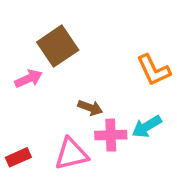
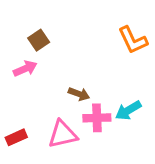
brown square: (58, 46) -> (39, 40), moved, size x0.6
orange L-shape: (154, 70) -> (133, 40), moved

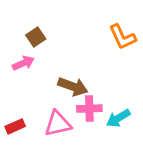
brown arrow: (79, 94) -> (73, 87), size x1.5
cyan arrow: (128, 110) -> (118, 118), moved

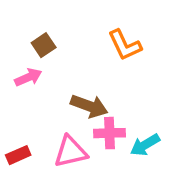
orange L-shape: (122, 37) -> (125, 45), moved

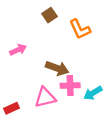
brown square: (44, 45) -> (49, 15), moved
red rectangle: (18, 155) -> (12, 108), moved

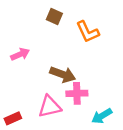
brown square: (49, 15) -> (54, 16), turned -32
cyan arrow: (93, 93) -> (102, 116), moved

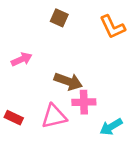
orange L-shape: (88, 32) -> (112, 27), moved
red rectangle: (13, 118) -> (14, 118), moved, turned 49

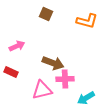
orange L-shape: (112, 27) -> (87, 21), turned -50
red rectangle: (14, 118) -> (11, 72), moved

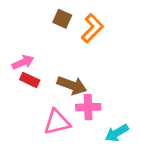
orange L-shape: (87, 21) -> (92, 28), moved, turned -60
red rectangle: (11, 72) -> (30, 80), moved

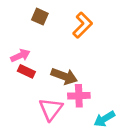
brown square: (62, 19) -> (40, 17), moved
pink triangle: (57, 122) -> (51, 109), turned -40

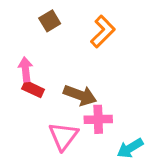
brown square: (40, 17) -> (50, 21), turned 35
pink arrow: (20, 56) -> (25, 69), turned -72

